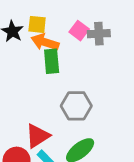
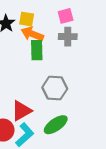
pink square: (79, 31) -> (66, 16), moved, turned 35
gray cross: (99, 34) -> (68, 37), moved

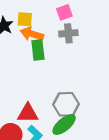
gray hexagon: (55, 88) -> (66, 104), moved
red triangle: (21, 111) -> (28, 113), turned 35

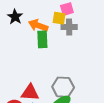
yellow square: (25, 19) -> (59, 18), moved

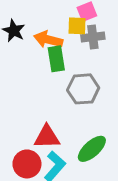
gray hexagon: (63, 87) -> (83, 89), moved

